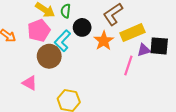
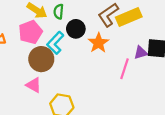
yellow rectangle: (132, 33) -> (129, 17), moved
pink triangle: (30, 83) -> (34, 85), moved

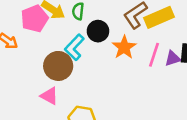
pink pentagon: (30, 32) -> (34, 19), moved
pink line: (124, 69) -> (154, 55), moved

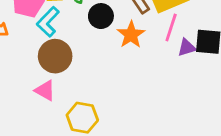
cyan L-shape: (74, 47) -> (48, 22), moved
pink line: (154, 55) -> (171, 27), moved

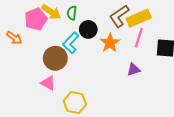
cyan L-shape: (48, 22) -> (71, 43), moved
purple triangle: (187, 48) -> (134, 70), moved

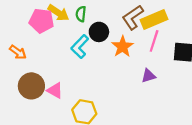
pink pentagon: (36, 19) -> (42, 21), turned 30
orange arrow: (14, 38) -> (18, 52), moved
brown circle: (55, 58) -> (31, 86), moved

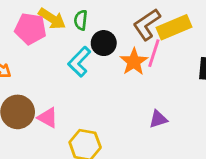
pink line: (154, 41) -> (154, 53), moved
purple triangle: (148, 76) -> (158, 119), moved

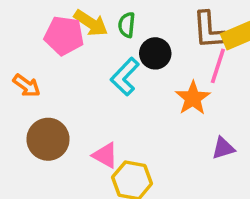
brown L-shape: (147, 24) -> (209, 30), turned -60
orange star: (134, 62) -> (193, 98), moved
pink triangle: (48, 118) -> (105, 155), moved

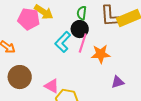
green semicircle: (127, 25) -> (82, 13), moved
pink line: (218, 66) -> (83, 43), moved
orange star: (193, 98) -> (101, 54), turned 30

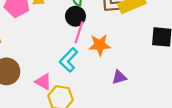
cyan L-shape: (63, 42) -> (69, 60), moved

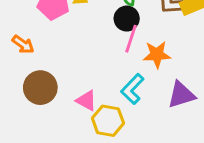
cyan L-shape: (69, 60) -> (132, 89), moved
purple triangle: (119, 77) -> (181, 95), size x1.5

